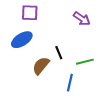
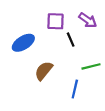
purple square: (30, 13) -> (56, 21), moved
black line: (59, 53) -> (71, 40), moved

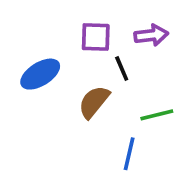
purple arrow: (88, 20) -> (151, 35), turned -42
brown semicircle: (44, 71) -> (94, 102), moved

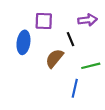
purple square: (96, 37) -> (44, 21), moved
blue ellipse: (40, 74) -> (23, 42), turned -50

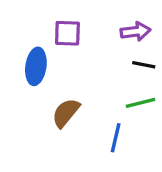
black line: (70, 39) -> (144, 65), moved, turned -56
brown semicircle: (54, 58) -> (66, 113), moved

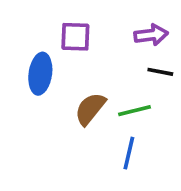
green line: (140, 103) -> (134, 111), moved
brown semicircle: (66, 113) -> (90, 109), moved

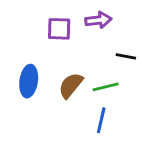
purple arrow: (151, 35) -> (98, 20), moved
blue ellipse: (40, 74) -> (29, 81), moved

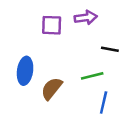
brown semicircle: (71, 85) -> (52, 89), moved
blue line: (101, 120) -> (104, 102), moved

